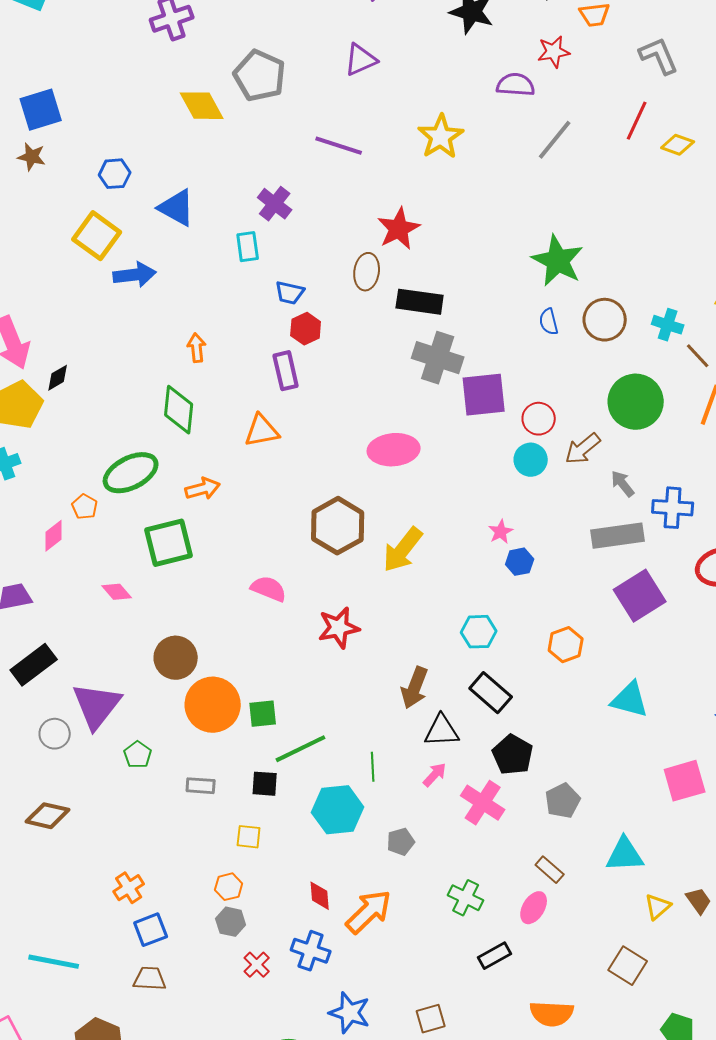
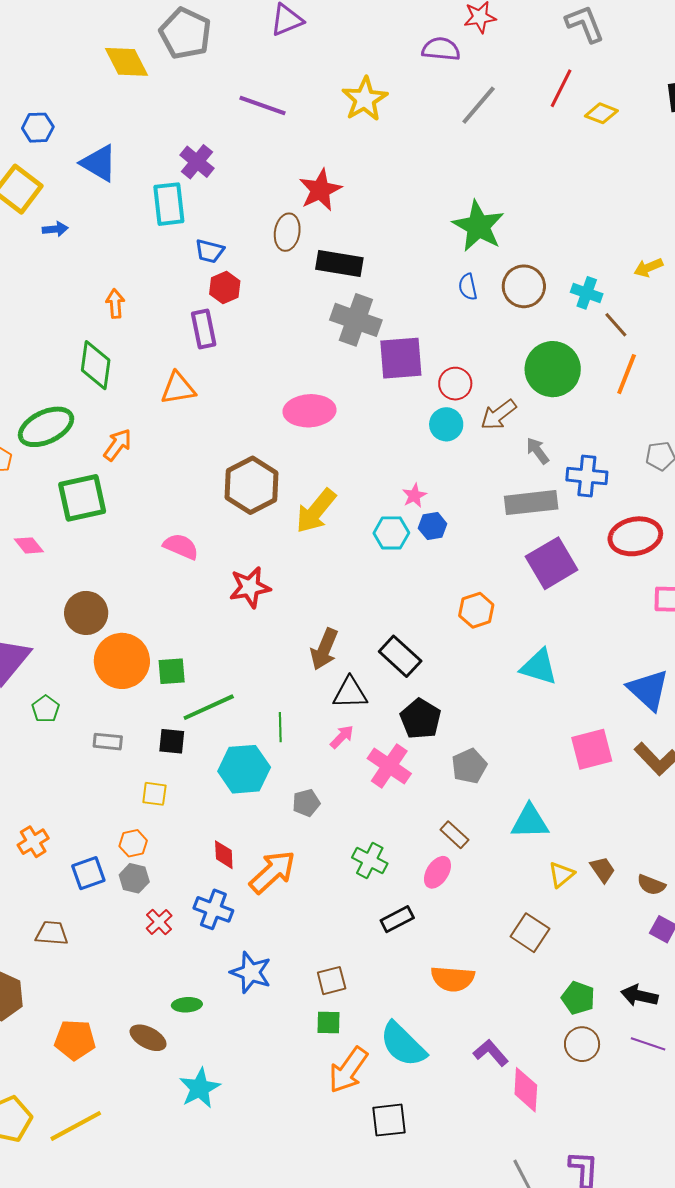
cyan rectangle: (248, 247) -> (169, 204), size x1.4
blue arrow: (135, 275) -> (55, 229), size x0.6
orange arrow: (203, 489) -> (118, 445), turned -40
cyan hexagon: (479, 632) -> (391, 533), moved
blue square: (151, 930) -> (88, 873), moved

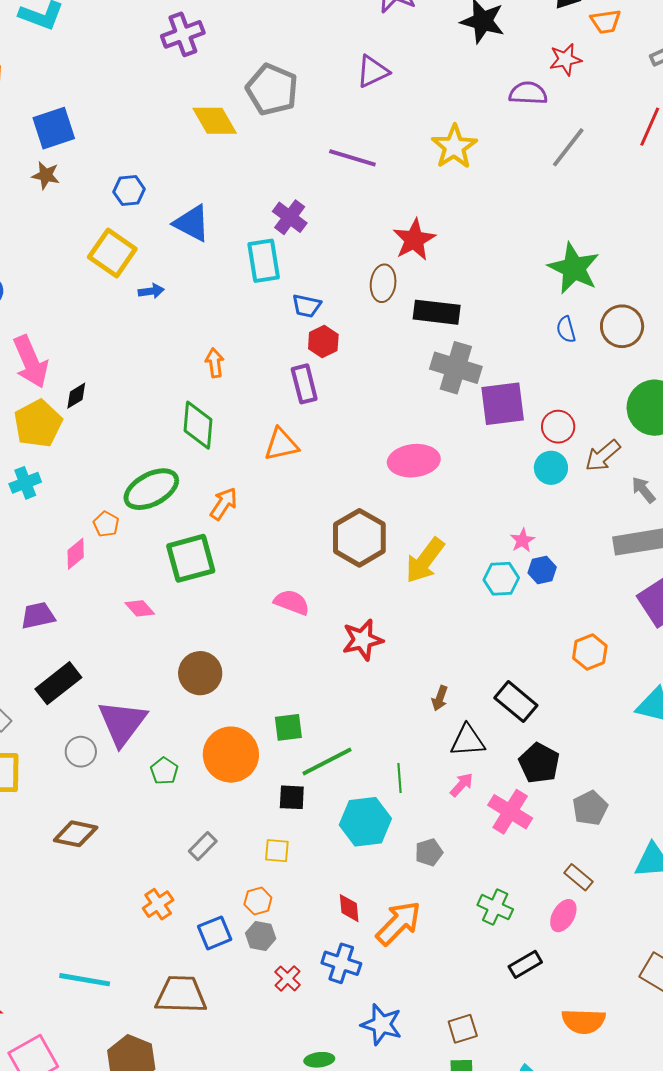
brown arrow: (324, 649) -> (440, 698), size x0.6
orange circle: (122, 661) -> (231, 755), moved
gray rectangle: (108, 742) -> (203, 846), moved, turned -48
brown trapezoid: (52, 933) -> (181, 995), size x1.6

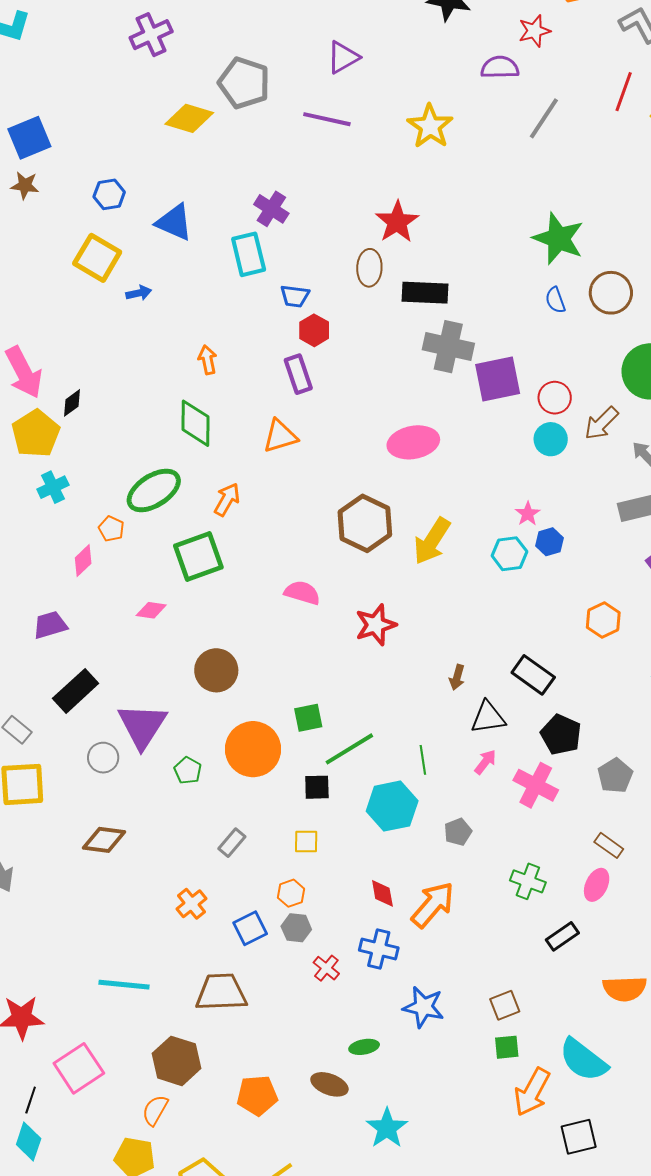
yellow diamond: (215, 121) -> (189, 118), turned -39
purple line: (352, 158) -> (327, 119), moved
cyan cross: (25, 483) -> (53, 487), moved
pink diamond: (140, 608) -> (151, 610), turned -36

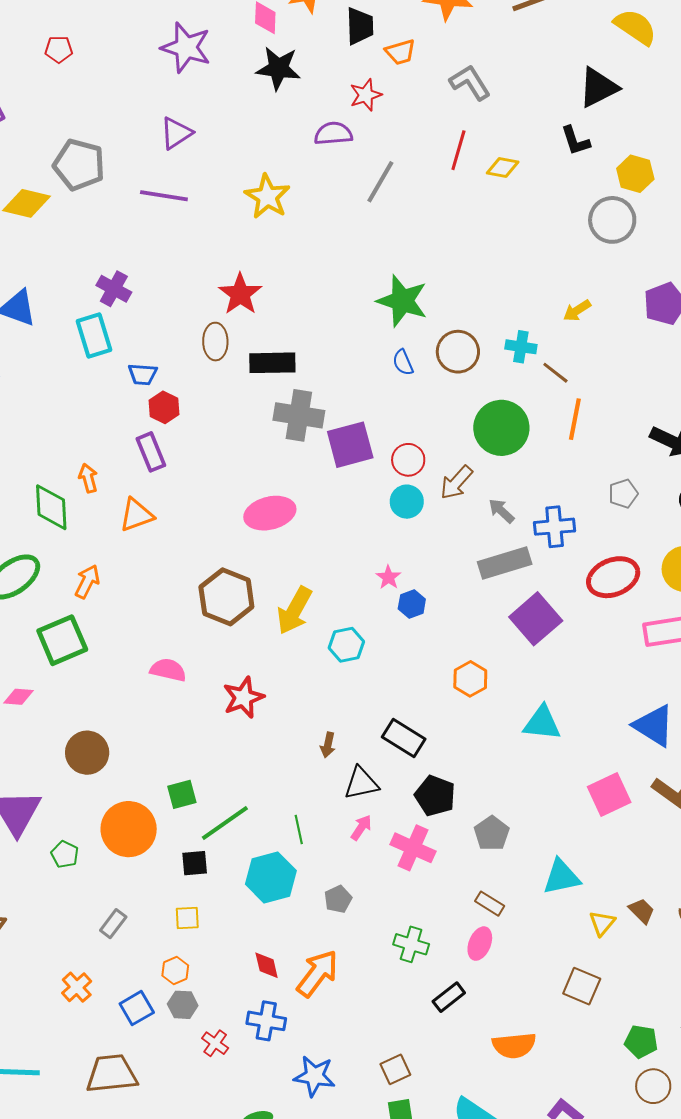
orange arrow: (207, 360) -> (88, 478), moved
cyan hexagon: (509, 554) -> (346, 645), moved

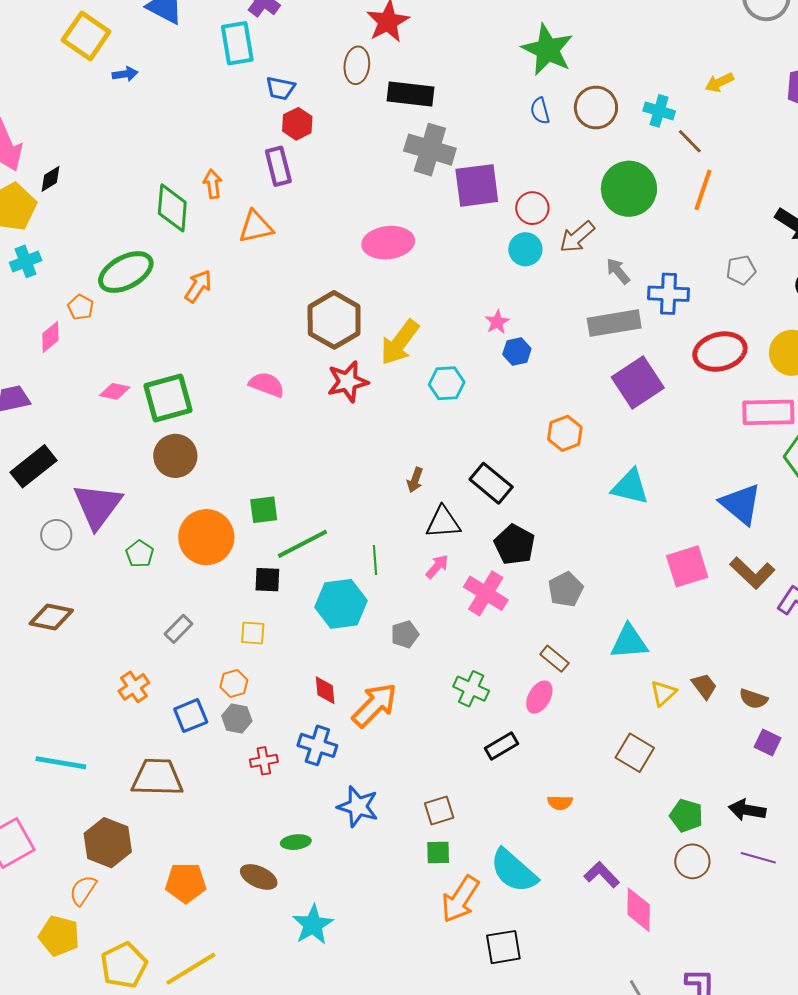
green square: (62, 640) -> (168, 398), moved
red star: (243, 698) -> (348, 382), moved
red cross: (215, 1043) -> (264, 761), turned 36
orange semicircle: (514, 1045) -> (560, 803), size x0.6

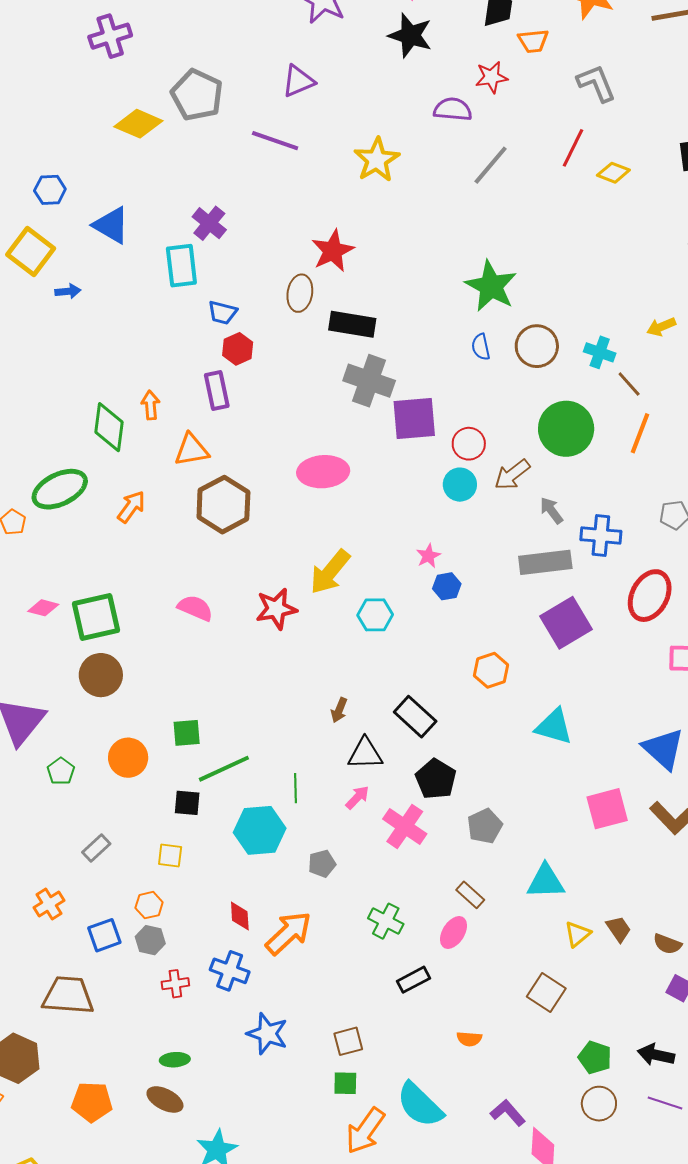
brown hexagon: (334, 320) -> (223, 505), moved
red ellipse: (720, 352) -> (650, 596), turned -51
orange circle: (206, 537) -> (128, 758), size x0.7
green ellipse: (296, 842) -> (175, 1060), moved

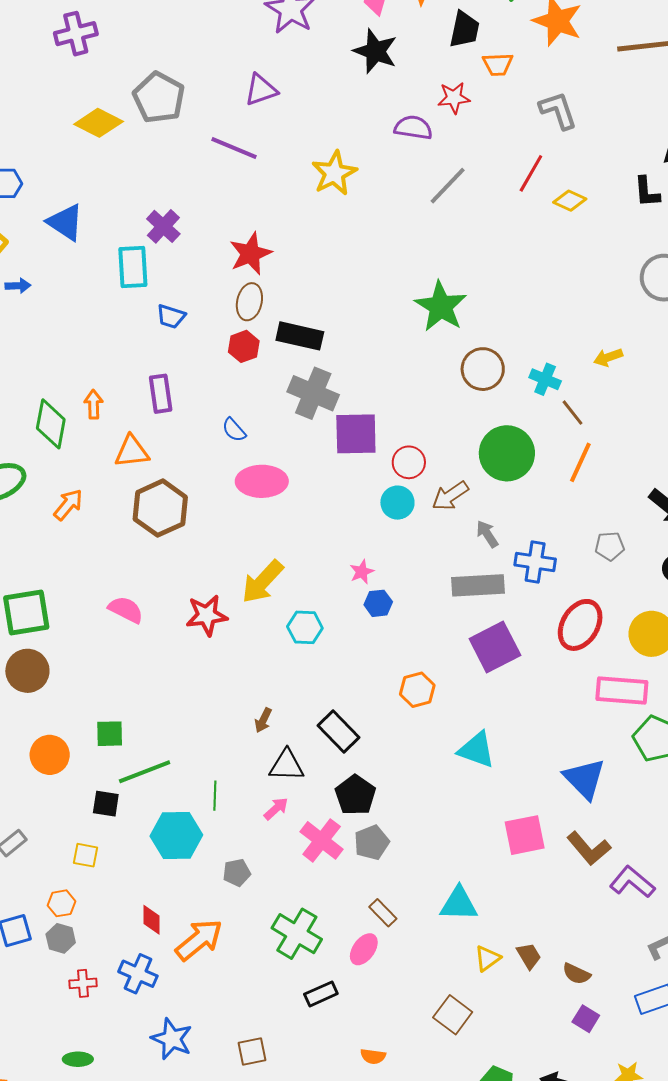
red star: (333, 251) -> (250, 254), moved
blue semicircle: (481, 347) -> (234, 430), moved, turned -32
red hexagon: (238, 349) -> (244, 346), moved
gray pentagon: (485, 826) -> (372, 843), moved
green cross: (386, 921) -> (297, 934), size x1.4

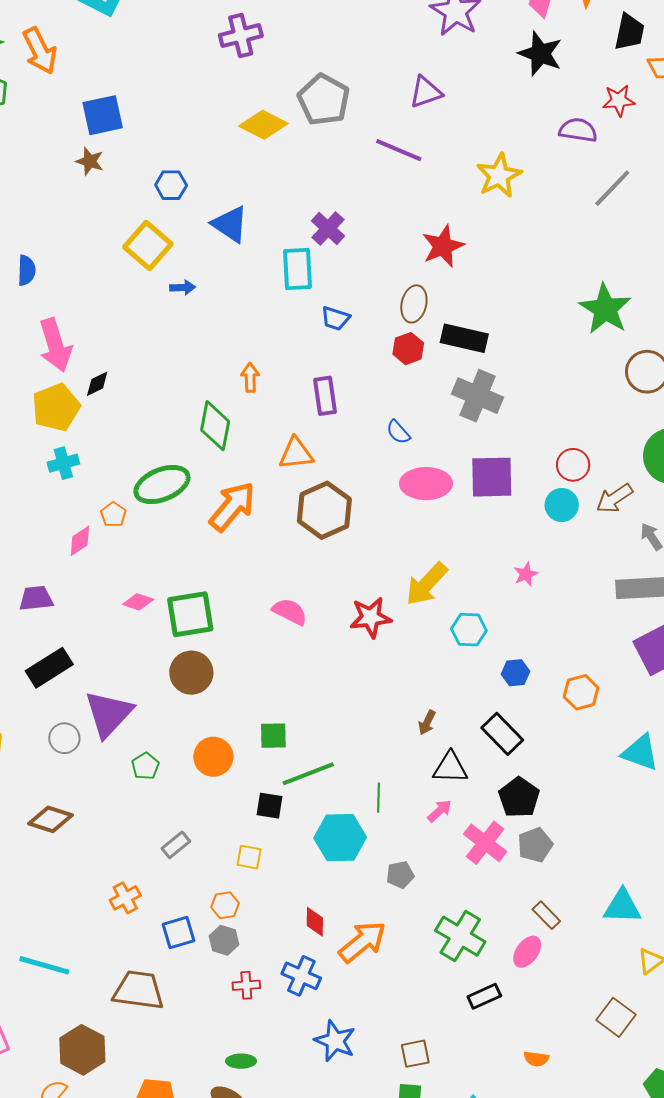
red star: (250, 254) -> (443, 246), moved
orange arrow: (94, 404) -> (250, 377), moved
purple square: (356, 434) -> (492, 477), moved
orange arrow: (68, 505) -> (232, 506), size x1.6
blue hexagon: (378, 603) -> (515, 673), moved

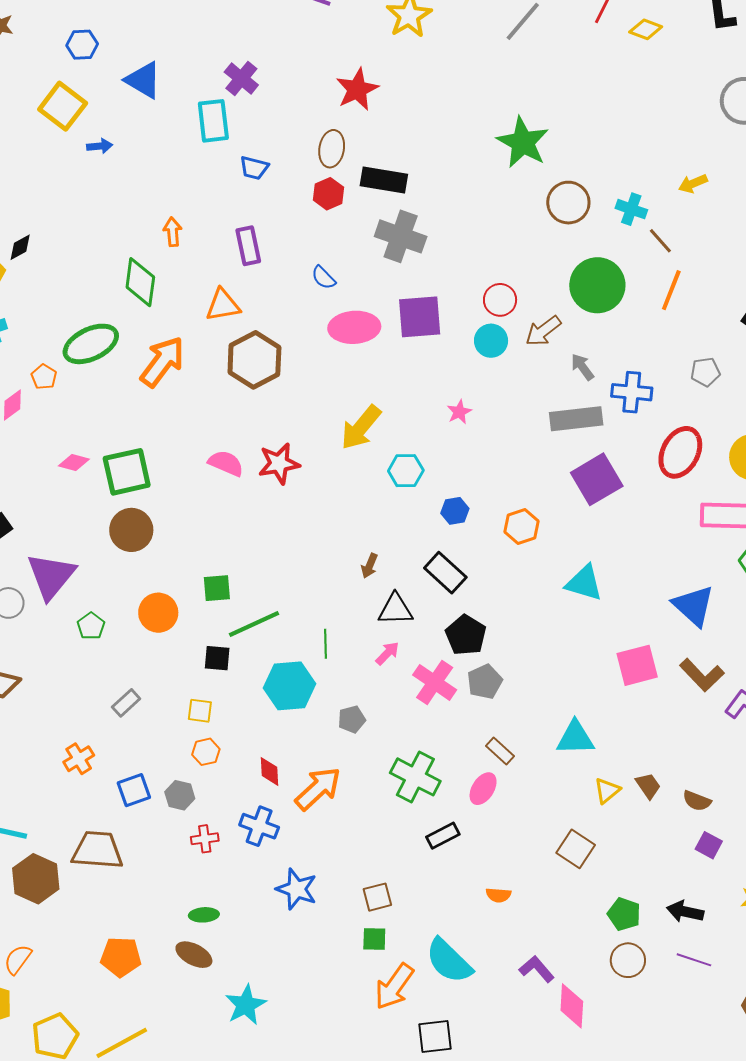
red star: (371, 617) -> (279, 464), moved
orange hexagon: (225, 905) -> (206, 752), moved
brown hexagon: (82, 1050) -> (36, 879), moved

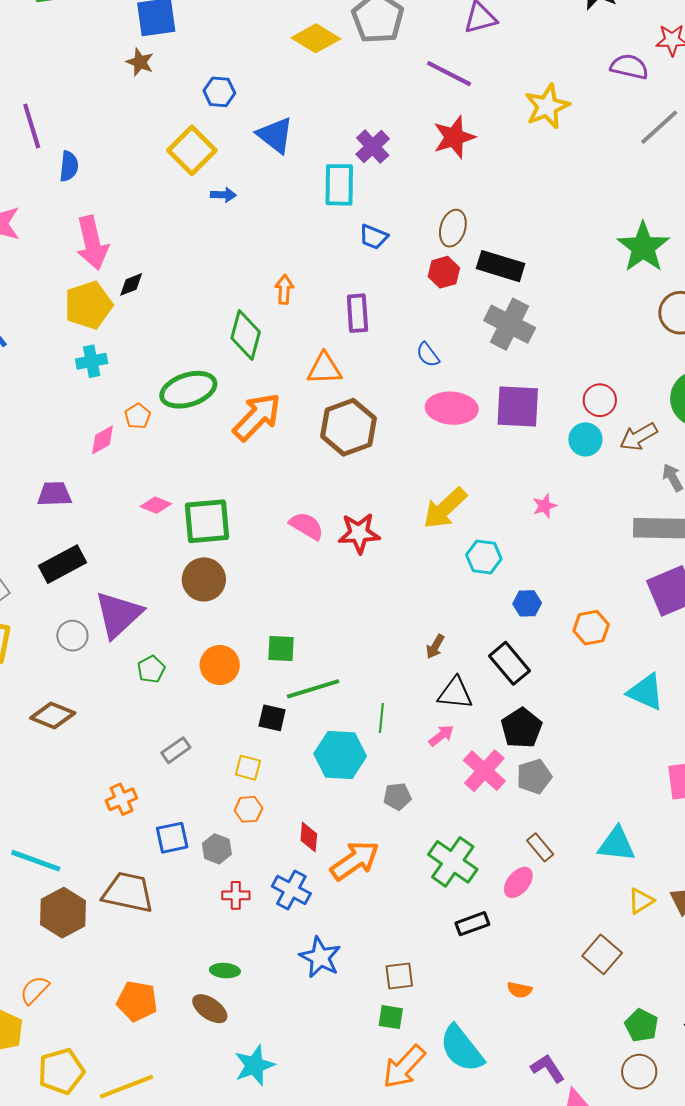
red star: (357, 89) -> (454, 137), moved

